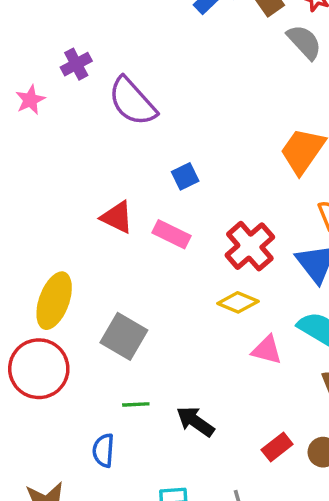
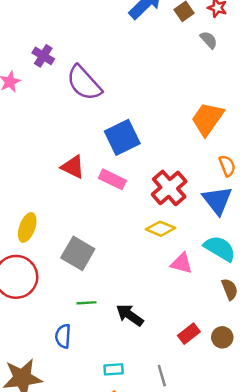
gray semicircle: (304, 42) -> (209, 40), size x0.7
purple cross: (76, 64) -> (43, 56), turned -30
blue square: (185, 176) -> (122, 137), size x1.8
yellow ellipse: (54, 301) -> (27, 227), size x0.7

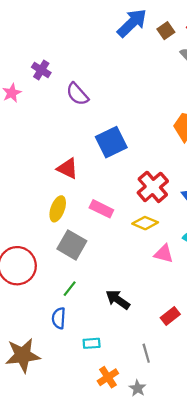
purple semicircle: (84, 83) -> (77, 94), size x0.7
pink rectangle: (112, 179) -> (101, 209), moved
yellow ellipse: (27, 227) -> (58, 209), moved
green line: (86, 303) -> (70, 289), moved, turned -49
cyan rectangle: (114, 369) -> (92, 343), moved

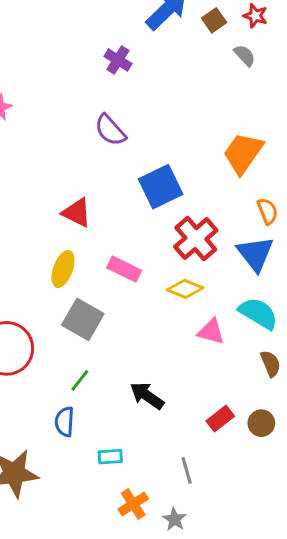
purple cross: (41, 70) -> (118, 60), moved
purple semicircle: (77, 94) -> (110, 130), moved
blue square: (111, 142) -> (161, 187), moved

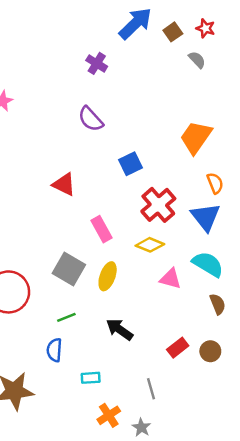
blue square: (161, 187) -> (131, 164), size x0.7
yellow ellipse: (63, 269) -> (108, 276), moved
pink rectangle: (124, 269) -> (101, 229), turned 35
green line: (80, 380) -> (66, 317), turned 30

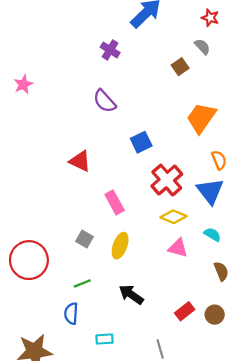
brown square: (173, 32) -> (180, 67), moved
yellow diamond: (150, 245) -> (173, 217), moved
cyan semicircle: (208, 264) -> (212, 235), size x0.6
gray square: (69, 269) -> (85, 239), size x0.6

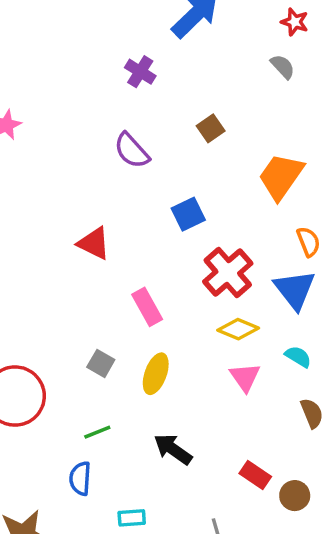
brown square: (180, 67) -> (211, 128), moved
pink triangle: (178, 248) -> (245, 377), turned 40
red rectangle: (185, 311) -> (255, 475), turned 72
brown circle: (215, 315) -> (295, 496), moved

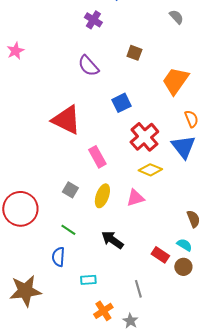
brown square: (211, 128) -> (134, 53), turned -35
red triangle: (94, 243) -> (66, 120), size x1.5
cyan semicircle: (298, 357) -> (184, 245), moved
pink triangle: (245, 377) -> (135, 198), moved, turned 48
green line: (97, 432) -> (68, 230), turned 56

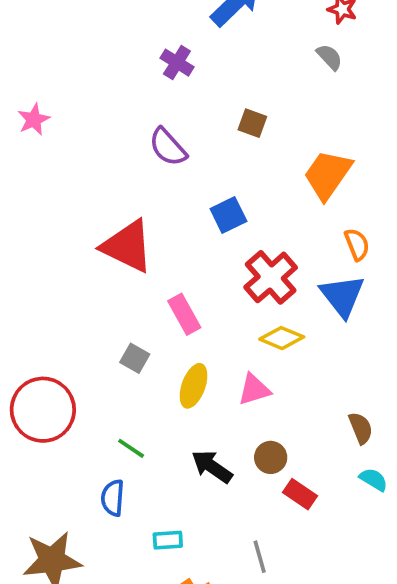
gray square: (70, 190) -> (135, 358), moved
cyan semicircle: (184, 245) -> (374, 479), moved
brown circle: (183, 267) -> (271, 457), moved

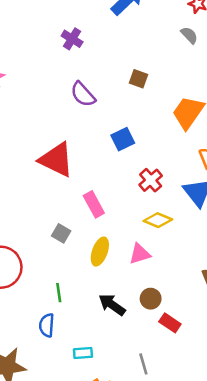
purple cross: (177, 63) -> (72, 39), moved
red cross: (271, 277) -> (151, 180), size x0.7
green line: (131, 448) -> (59, 293), turned 48

